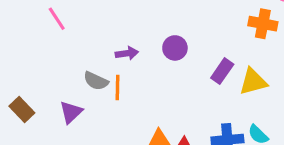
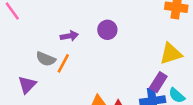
purple rectangle: (222, 71) -> (158, 82), moved
orange line: (118, 88) -> (63, 63), turned 30

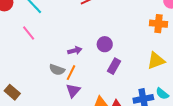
purple rectangle: (158, 82) -> (114, 66), moved
purple triangle: (27, 85) -> (73, 91), moved

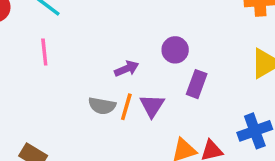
pink line: (29, 33) -> (44, 52), turned 42
purple triangle: (73, 91) -> (152, 106), moved

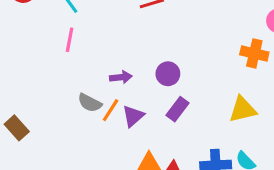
pink line: (44, 52) -> (70, 40), moved

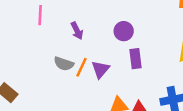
purple arrow: (121, 77) -> (77, 31), moved, turned 78
purple rectangle: (177, 109) -> (136, 59), turned -36

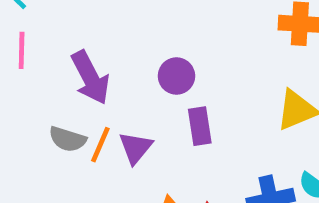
purple arrow: (77, 31) -> (90, 78), size x1.6

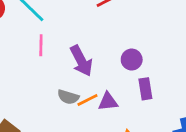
orange line: (100, 145) -> (87, 100), turned 40
purple triangle: (135, 148) -> (108, 102), turned 45

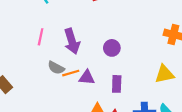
pink line: (41, 45) -> (41, 37), moved
purple rectangle: (145, 89) -> (117, 84), moved

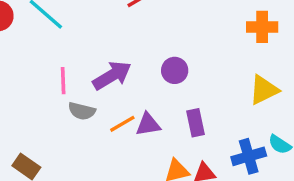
purple arrow: (72, 41) -> (112, 75), turned -90
gray semicircle: (56, 68) -> (82, 111), moved

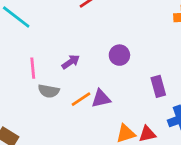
purple arrow: (112, 75) -> (71, 62), size x0.6
purple rectangle: (196, 123) -> (158, 86), moved

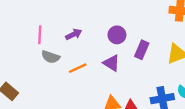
purple rectangle: (158, 86) -> (142, 50), moved, turned 30
purple triangle: (101, 99) -> (111, 63), moved, turned 36

